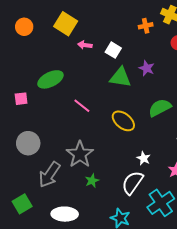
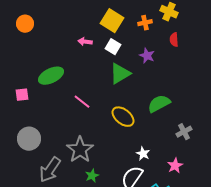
yellow square: (66, 24) -> (112, 21), moved
purple star: (147, 68) -> (147, 56), moved
green triangle: (120, 77) -> (120, 74), turned -40

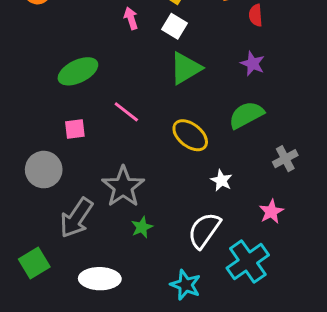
red semicircle: (174, 40) -> (256, 15), moved
pink arrow: (85, 42) -> (131, 18), turned 64
purple star: (147, 56) -> (253, 64), moved
pink square: (22, 95) -> (75, 129), moved
white star: (143, 154) -> (221, 180), moved

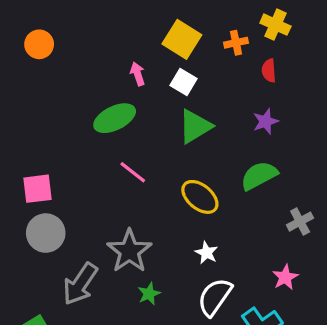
purple star: (253, 64) -> (266, 121), turned 30
green ellipse: (78, 71) -> (115, 118), moved
pink square: (75, 129) -> (37, 189), moved, size x1.4
white star: (221, 180) -> (206, 253), moved

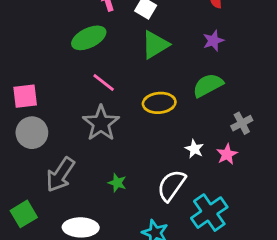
yellow ellipse: (200, 197) -> (159, 103), turned -44
gray star: (129, 251) -> (101, 123), moved
white star: (206, 253) -> (194, 149), moved
pink star: (285, 277) -> (227, 154), moved
green star: (149, 294) -> (117, 183), turned -30

